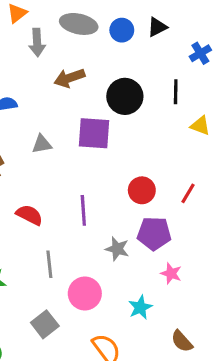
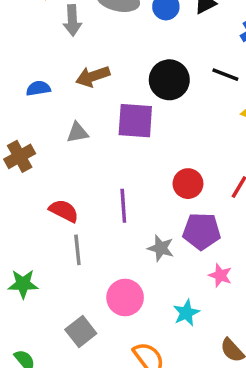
brown arrow: (69, 78) -> (93, 76), moved
black line: (176, 92) -> (225, 75), turned -70
gray line: (49, 264) -> (77, 250), moved

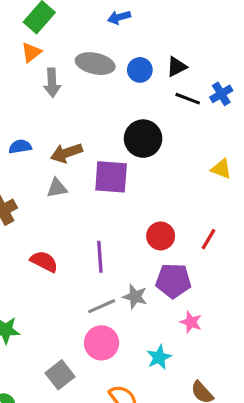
black line: (225, 75) -> (188, 99), moved
brown arrow: (93, 76) -> (66, 153), moved
gray line: (77, 250) -> (102, 306), moved, turned 72

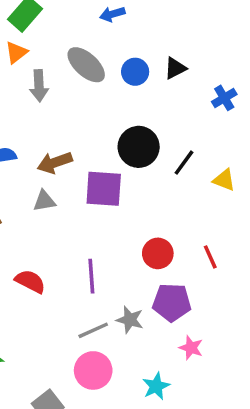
gray ellipse: (95, 64) -> (86, 65), turned 30
black line: (188, 99) -> (184, 163), moved, turned -75
red line: (208, 239) -> (210, 257), turned -55

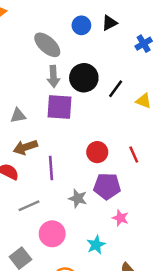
gray ellipse: (86, 65) -> (47, 45), moved
gray arrow: (39, 86) -> (53, 77), moved
brown arrow: (55, 163) -> (25, 147), moved
gray line: (93, 330) -> (29, 206), moved

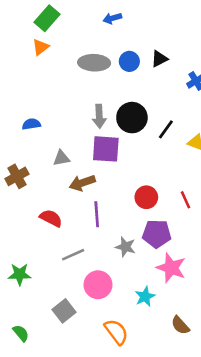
gray ellipse: (47, 45) -> (94, 63), moved, turned -40
brown arrow: (25, 147) -> (82, 183), moved
pink star: (120, 218) -> (171, 268), size x1.6

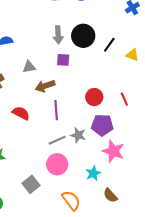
purple square: (106, 149) -> (63, 60), size x0.6
gray line: (73, 255) -> (57, 140), moved
brown semicircle: (180, 325) -> (110, 195), moved

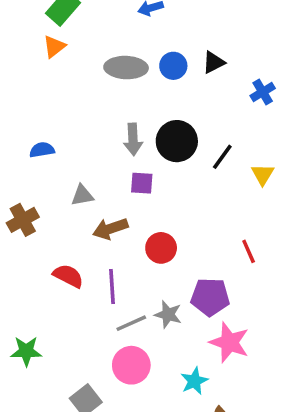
yellow triangle: (132, 55) -> (263, 174), turned 40
red circle: (94, 97) -> (161, 248), moved
purple line: (56, 110) -> (112, 286), moved

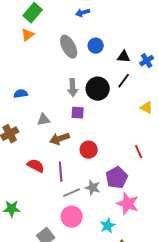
black triangle: (214, 62) -> (124, 57), moved, turned 32
gray ellipse: (126, 68) -> (69, 47), turned 60
black line: (222, 157) -> (124, 81), moved
yellow triangle: (263, 174) -> (147, 108), turned -32
purple pentagon: (210, 297) -> (117, 178), turned -30

